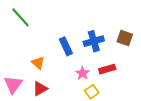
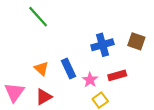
green line: (20, 17) -> (38, 17), moved
blue rectangle: (66, 46) -> (69, 69), moved

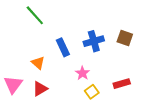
blue rectangle: (69, 69) -> (63, 47), moved
red rectangle: (117, 75) -> (122, 84), moved

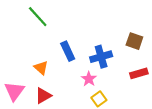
blue cross: (94, 41) -> (101, 57), moved
red rectangle: (122, 84) -> (139, 73), moved

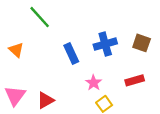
blue cross: (101, 57) -> (105, 44), moved
orange triangle: (41, 68) -> (16, 50), moved
red rectangle: (139, 73) -> (135, 80), moved

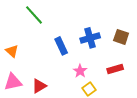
orange triangle: (16, 50) -> (12, 51), moved
pink triangle: (15, 96) -> (13, 82), turned 42

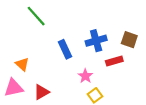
orange triangle: (12, 51) -> (22, 64), moved
red rectangle: (115, 69) -> (114, 61), moved

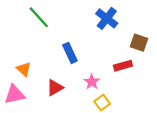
blue cross: (96, 41) -> (107, 18), moved, turned -36
red triangle: (41, 92) -> (55, 88), moved

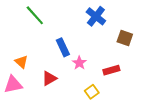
red rectangle: (123, 66) -> (111, 70), moved
pink star: (92, 82) -> (79, 63), moved

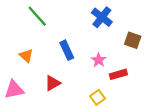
orange triangle: (21, 62) -> (26, 56), moved
pink star: (79, 63) -> (99, 60), moved

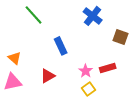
orange triangle: (26, 56) -> (15, 58), moved
pink star: (99, 60) -> (86, 71), moved

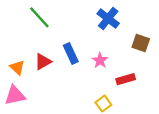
pink star: (86, 71) -> (100, 60), moved
red triangle: (48, 76) -> (43, 62), moved

